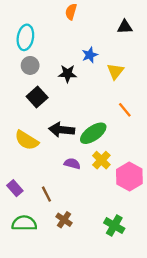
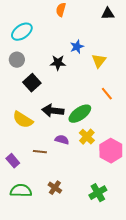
black triangle: (125, 27) -> (108, 14), moved
cyan ellipse: (25, 37) -> (22, 32), turned 45
gray circle: (30, 65) -> (17, 60), moved
brown line: (46, 194) -> (40, 152), moved, turned -56
green cross: (114, 226) -> (98, 193), turned 30

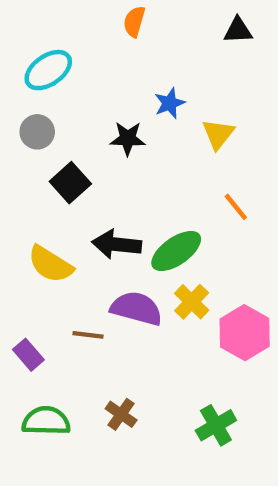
purple semicircle: (62, 140) -> (136, 308), size x1.6

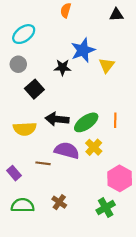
blue star: (170, 103) -> (83, 50), size x1.6
orange line: (236, 207) -> (115, 120), moved, turned 40
yellow semicircle: (50, 264) -> (25, 129), turned -35
pink hexagon: (245, 333) -> (120, 178), moved

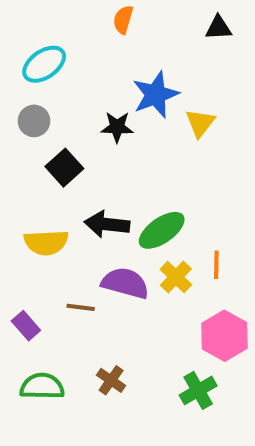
orange line: (115, 120) -> (216, 265), moved

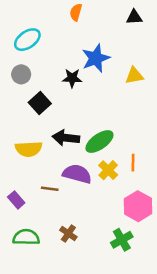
yellow triangle: (200, 123) -> (134, 76), moved, turned 42

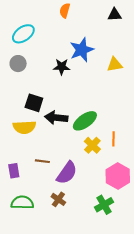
black square: (40, 103) -> (34, 103), moved, turned -30
purple semicircle: (77, 174) -> (67, 173), moved, turned 110
purple rectangle: (16, 200) -> (14, 171), turned 32

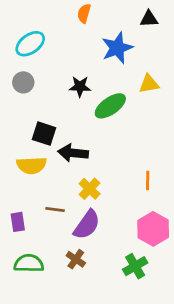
blue star: (82, 50) -> (117, 48), moved
green ellipse: (85, 121) -> (110, 106), moved
yellow cross: (92, 145) -> (90, 189), moved

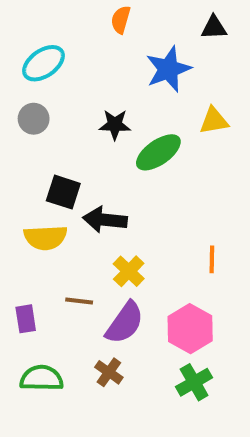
pink hexagon: (153, 229) -> (190, 329), moved

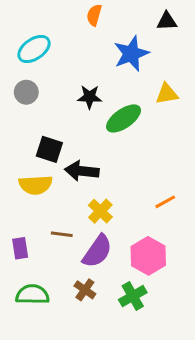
orange line: (212, 259) -> (165, 202), turned 60
green cross: (194, 382) -> (133, 296), moved

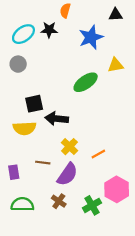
black star: (90, 97) -> (49, 30), moved
black square: (49, 149) -> (34, 104), turned -30
orange line: (165, 202) -> (98, 154), moved
pink hexagon: (148, 256) -> (117, 189), moved

